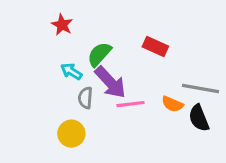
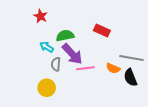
green semicircle: (99, 54) -> (65, 36), turned 36

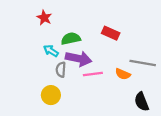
purple arrow: (72, 54) -> (79, 59), turned -35
black semicircle: (130, 78) -> (142, 102), moved

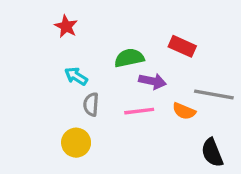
red rectangle: (111, 33) -> (182, 46), moved
green semicircle: (71, 39) -> (129, 58), moved
purple arrow: (79, 59) -> (152, 81), moved, size x0.7

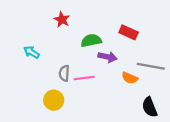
red star: (66, 26) -> (62, 19), moved
cyan arrow: (76, 76) -> (31, 52), moved
pink line: (139, 111) -> (84, 78), moved

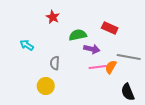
pink line: (84, 78) -> (98, 67), moved
orange semicircle: (130, 78) -> (111, 67), turned 96

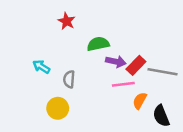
red rectangle: (110, 28) -> (136, 65), moved, turned -70
cyan arrow: (27, 45) -> (41, 67), moved
orange semicircle: (111, 67) -> (140, 101), moved

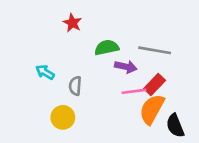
red rectangle: (136, 65) -> (155, 85), moved
gray line: (162, 72) -> (155, 50), moved
orange semicircle: (140, 101) -> (152, 109), size x1.6

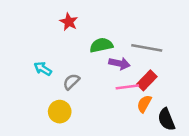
gray semicircle: (75, 86) -> (71, 82), turned 42
orange semicircle: (152, 109) -> (144, 104), size x0.6

